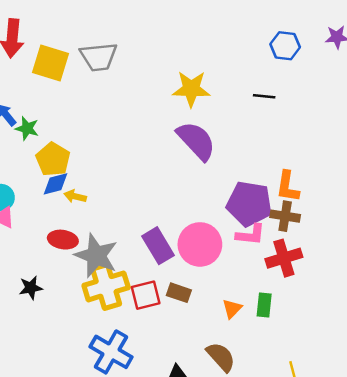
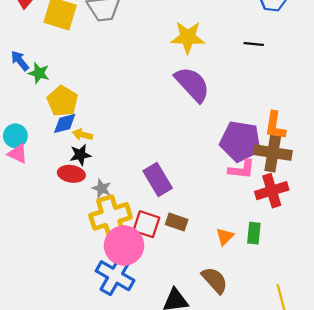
brown cross: (285, 216) -> (273, 153), size x1.4
pink circle: (200, 244) -> (124, 245), moved
gray star: (96, 256) -> (102, 188), size x0.5
black star: (31, 288) -> (80, 155), moved
red square: (146, 295) -> (146, 224), turned 32

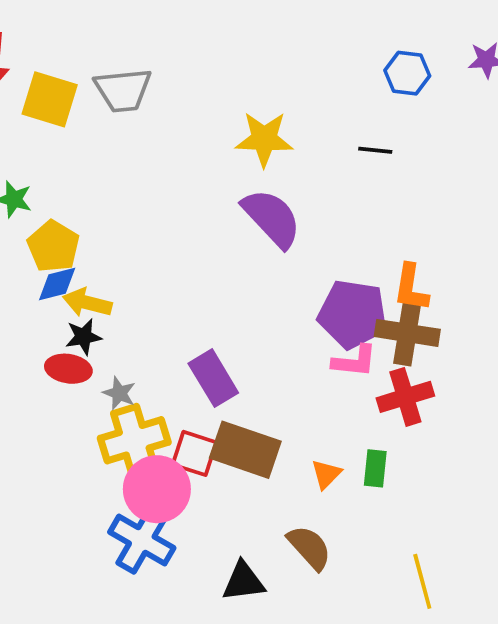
yellow arrow: (83, 135) -> (87, 303), size x1.4
brown rectangle: (177, 222) -> (245, 450), size x1.8

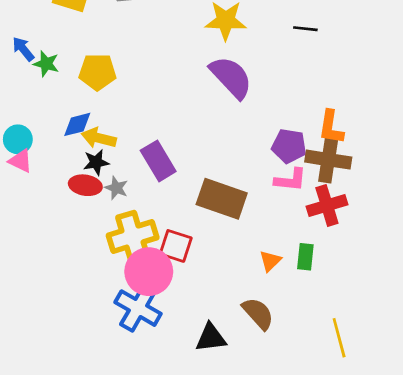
yellow pentagon: (53, 246) -> (97, 72), moved, turned -30
purple pentagon: (353, 314) -> (289, 146), size x0.7
purple rectangle: (213, 378) -> (158, 161), moved
gray star: (119, 393) -> (116, 188), moved
brown rectangle: (245, 450) -> (222, 199), moved

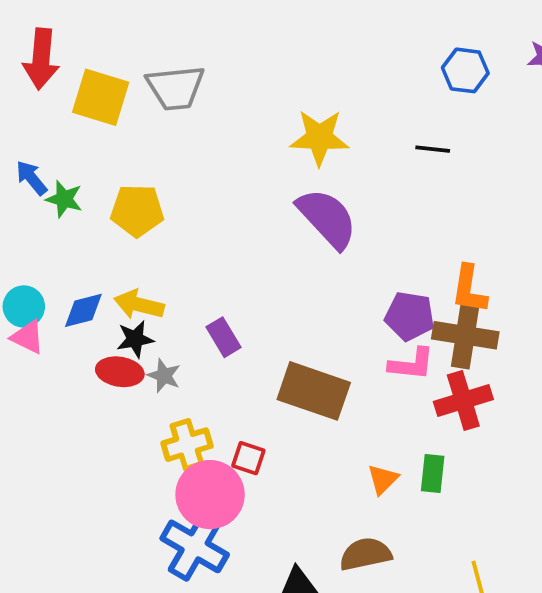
blue diamond: (77, 124) -> (83, 310), moved
purple rectangle: (158, 161) -> (223, 337), size x0.7
yellow cross: (133, 237) -> (187, 445), size x0.7
red square: (176, 246) -> (248, 458), size x0.7
brown semicircle: (258, 313) -> (365, 554), turned -60

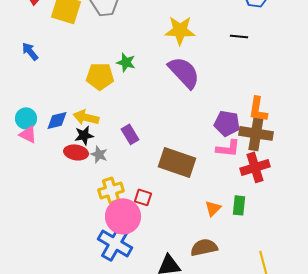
green star: (64, 199) -> (126, 62), moved
yellow pentagon: (137, 211) -> (100, 76), moved

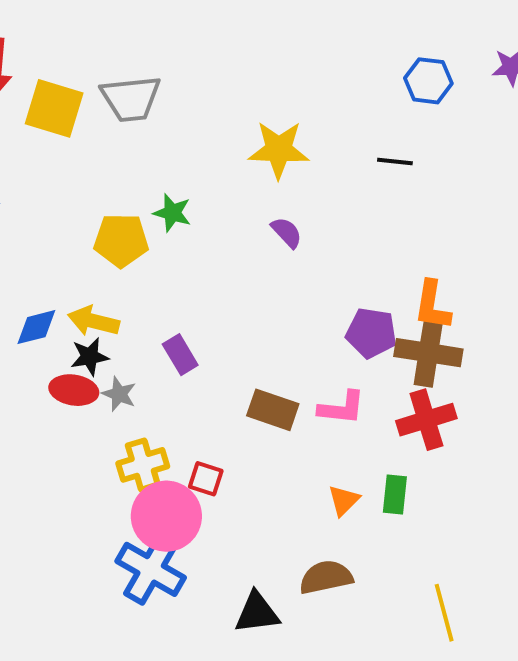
purple semicircle: (184, 72) -> (287, 232), size x0.5
pink L-shape: (228, 148) -> (342, 408), moved
brown rectangle: (177, 162) -> (273, 410), size x0.7

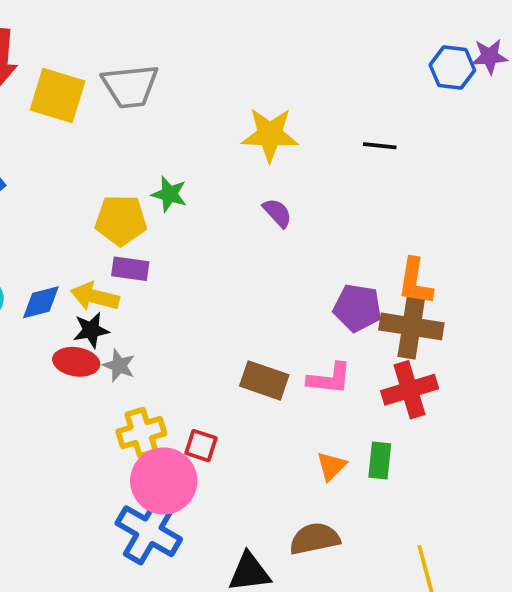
blue hexagon: (428, 81) -> (452, 68), moved
purple rectangle: (180, 355) -> (130, 269), moved, turned -51

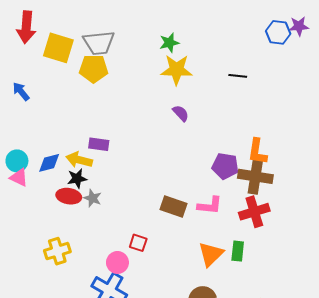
green star: (169, 194) -> (169, 43), moved, turned -30
yellow pentagon: (121, 220) -> (94, 69), moved
yellow cross: (141, 433) -> (57, 251), moved
orange triangle: (331, 466) -> (211, 254), size x1.5
pink circle: (164, 481) -> (117, 262), size x0.6

